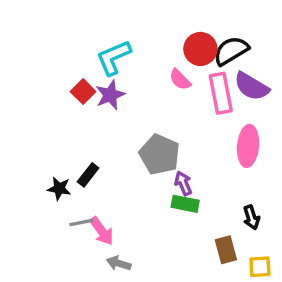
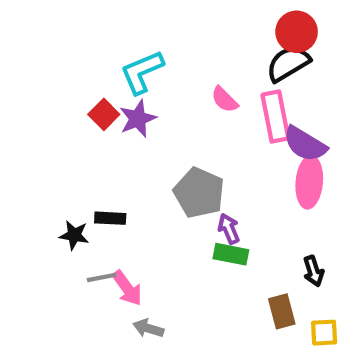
red circle: (200, 49) -> (297, 32), moved
purple semicircle: (251, 86) -> (305, 144), moved
black rectangle: (88, 175) -> (110, 218), turned 55

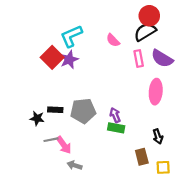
pink semicircle: (225, 100) -> (113, 40), moved
red square: (104, 114) -> (52, 57), size x1.5
pink rectangle: (275, 117) -> (139, 58), size x0.7
purple semicircle: (305, 144) -> (162, 58), moved
gray pentagon: (199, 193) -> (83, 111), moved, turned -30

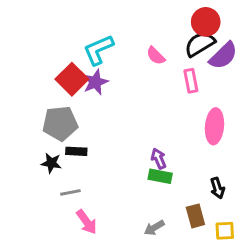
purple semicircle: (162, 58) -> (223, 56), moved, turned -75
gray pentagon: (83, 111) -> (60, 123), moved
pink arrow: (64, 145) -> (87, 222), moved
gray arrow: (75, 165) -> (154, 228), moved, turned -48

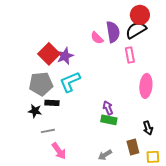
cyan L-shape: (98, 50) -> (70, 82), moved
pink semicircle: (156, 56) -> (97, 38), moved
purple semicircle: (223, 56) -> (113, 32), moved, turned -55

